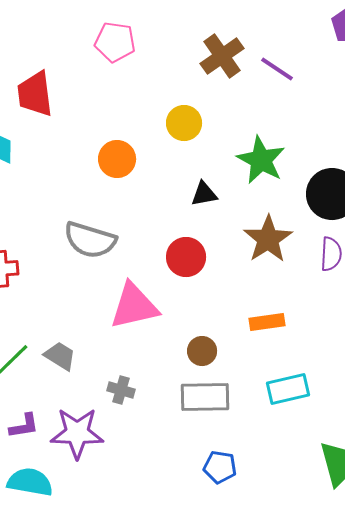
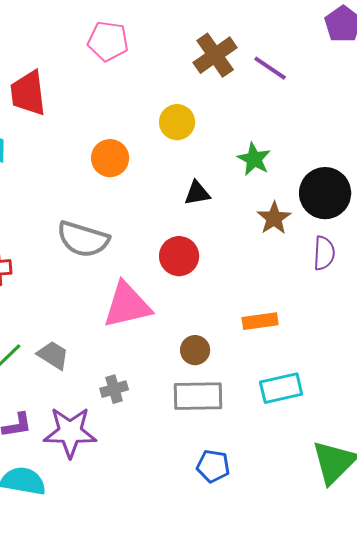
green star: (261, 160) -> (254, 159), size x0.7
brown star: (268, 239) -> (274, 218), moved, size x0.7
gray cross: (121, 390) -> (114, 389), turned -32

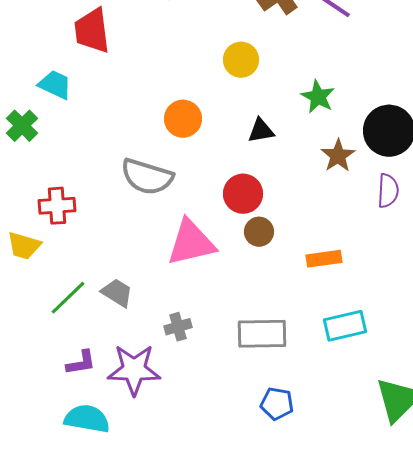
orange circle: (110, 158) -> (183, 119), moved
brown circle: (195, 350) -> (259, 232), moved

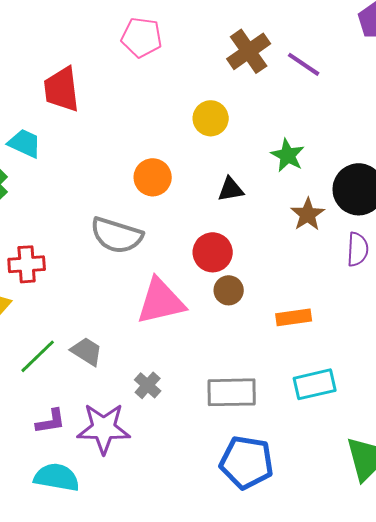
gray cross: (178, 327) -> (148, 385), turned -32
blue pentagon: (277, 404) -> (247, 462), size x1.6

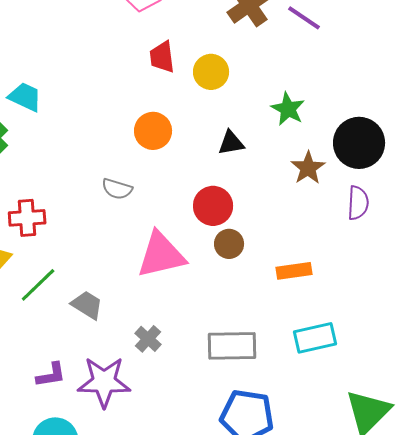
red trapezoid: (62, 89) -> (162, 57), moved, size x0.7
gray semicircle: (117, 235) -> (117, 189), size x0.6
green line: (38, 356) -> (38, 285), moved

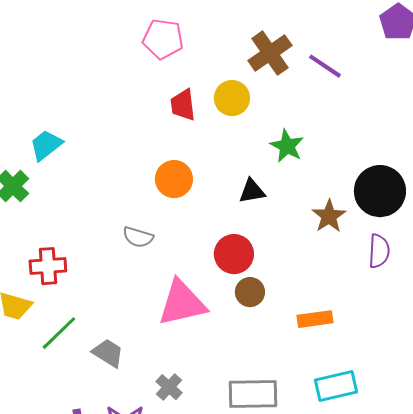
yellow circle: (211, 72) -> (232, 98), moved
cyan trapezoid: (25, 97) -> (46, 145), turned -63
green star: (288, 109) -> (287, 146), moved

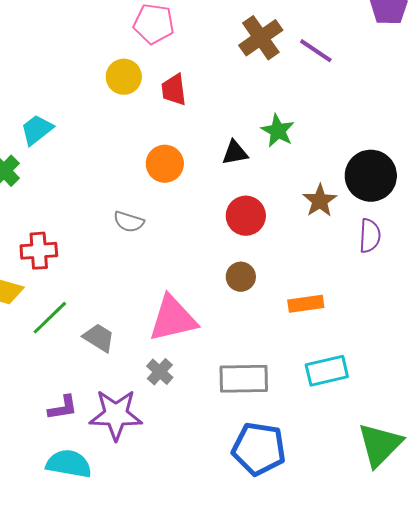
yellow circle: (232, 98) -> (124, 77), moved
black triangle: (252, 191) -> (235, 153), moved
red circle: (234, 254) -> (246, 216), moved
pink triangle: (182, 303) -> (173, 319), moved

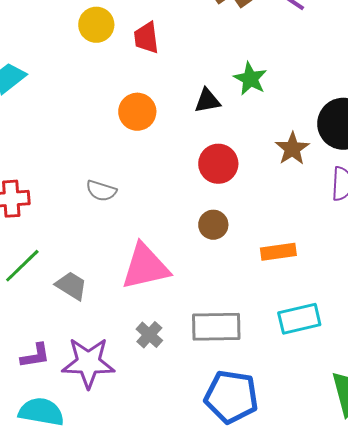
gray semicircle: (129, 222) -> (101, 191), moved
gray cross: (160, 372) -> (149, 335), moved

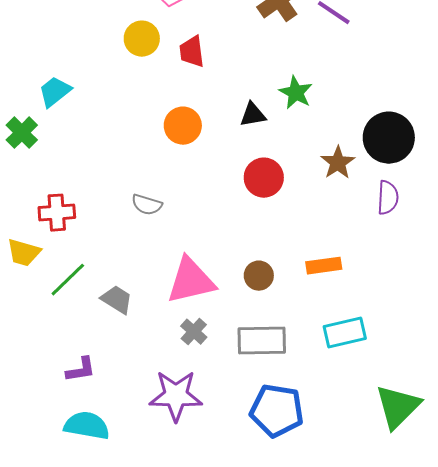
brown circle: (213, 225) -> (259, 276), moved
gray cross: (149, 335) -> (194, 332), moved
purple star: (88, 363) -> (176, 396), moved

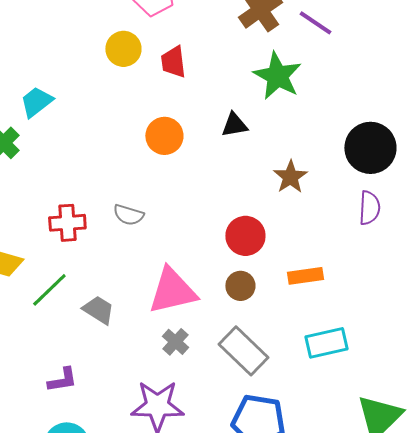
green star: (296, 93) -> (277, 76), moved, size x1.4
brown star: (338, 163) -> (290, 177), moved
red circle: (264, 178) -> (245, 236), moved
red cross: (57, 213) -> (67, 223), moved
gray rectangle: (262, 341) -> (243, 351), turned 45

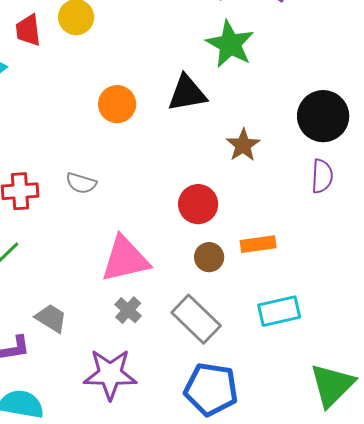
red trapezoid: (173, 62) -> (28, 30), moved
black triangle: (234, 125) -> (187, 93), size x1.5
brown circle: (240, 286) -> (209, 257), moved
gray trapezoid: (98, 310) -> (51, 318), moved

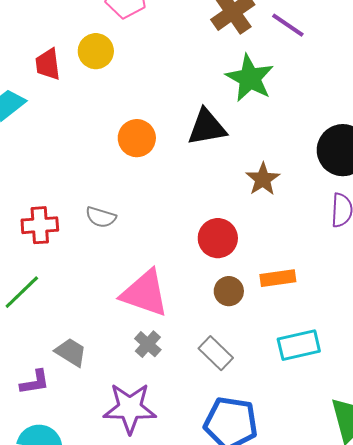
pink triangle: (125, 259) -> (145, 293), turned 32
gray rectangle: (196, 319) -> (216, 353), size x0.7

